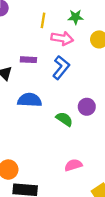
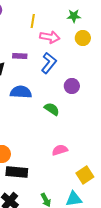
green star: (76, 17) -> (74, 16), moved
purple circle: (87, 107) -> (72, 86), moved

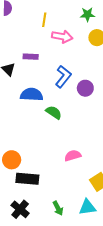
blue L-shape: (49, 63) -> (63, 77), moved
green semicircle: (52, 109) -> (54, 112), moved

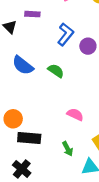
blue semicircle: (32, 94) -> (23, 65), moved, turned -145
pink semicircle: (73, 156) -> (75, 115), turned 42
green arrow: (58, 208) -> (68, 149), moved

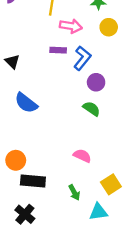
purple rectangle: (32, 14) -> (58, 50), moved
blue L-shape: (66, 34) -> (82, 58), moved
green semicircle: (56, 71) -> (91, 109), moved

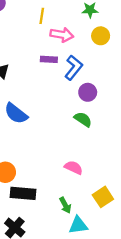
cyan triangle: (98, 212) -> (78, 225), moved

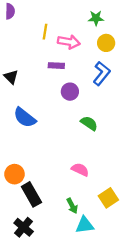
yellow line: (42, 16) -> (45, 32), moved
blue L-shape: (74, 68) -> (102, 73), moved
purple circle: (88, 92) -> (70, 92), moved
black rectangle: (23, 193) -> (31, 194), turned 55

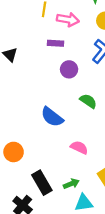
blue semicircle: (25, 118) -> (52, 117), moved
black rectangle: (31, 194) -> (42, 183), moved
green arrow: (72, 206) -> (71, 184), turned -84

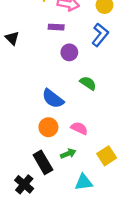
orange circle: (14, 152) -> (48, 127), moved
green arrow: (71, 184) -> (68, 154), moved

